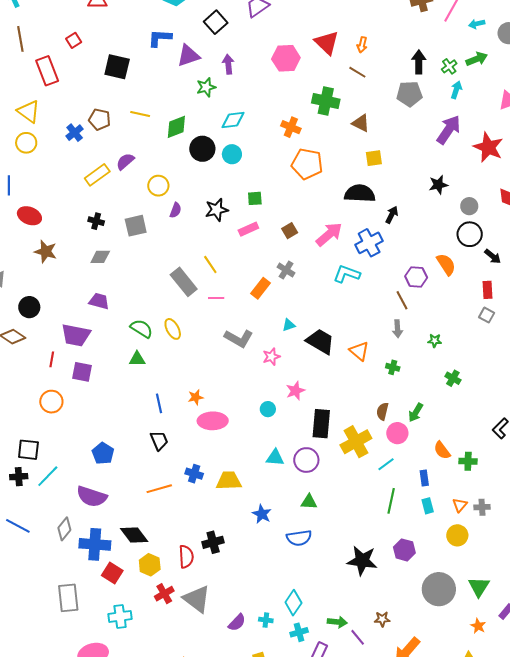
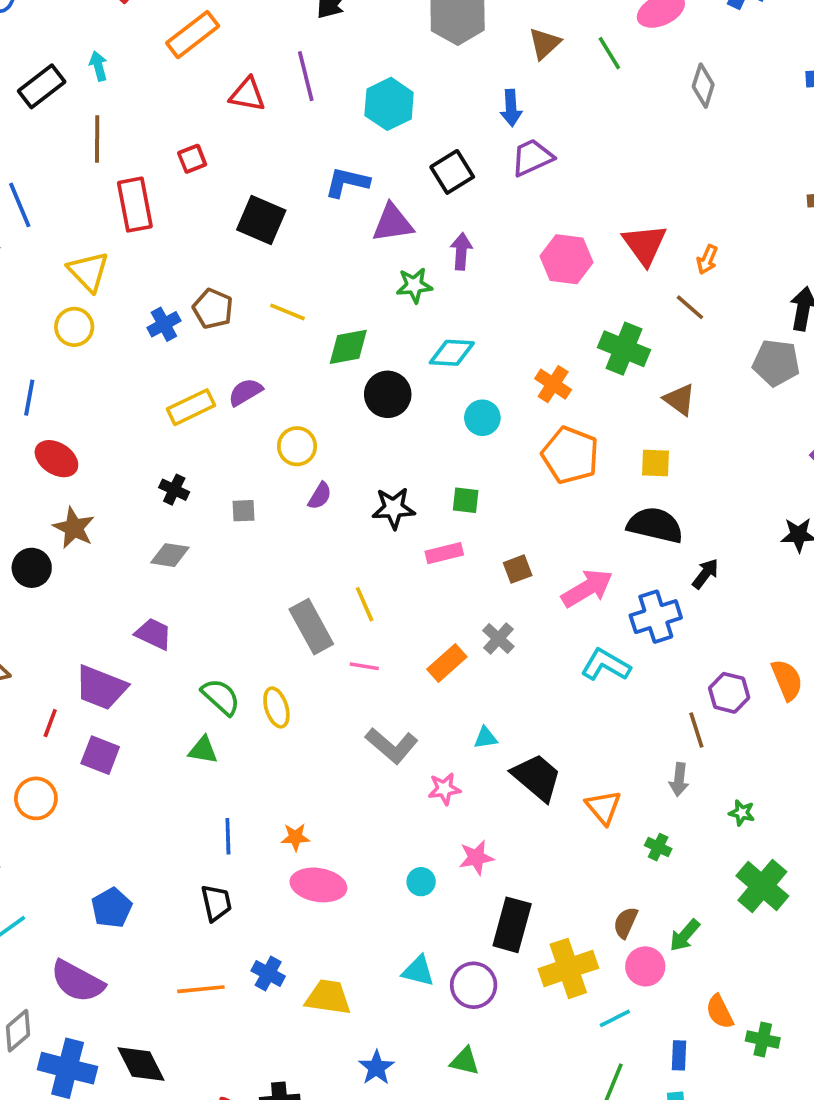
cyan circle: (232, 154) -> (482, 418), moved
yellow square: (374, 158) -> (655, 463), moved
gray square: (136, 226) -> (244, 511), size x0.6
black circle: (29, 307) -> (32, 568), moved
green cross: (453, 378) -> (762, 886), size x1.8

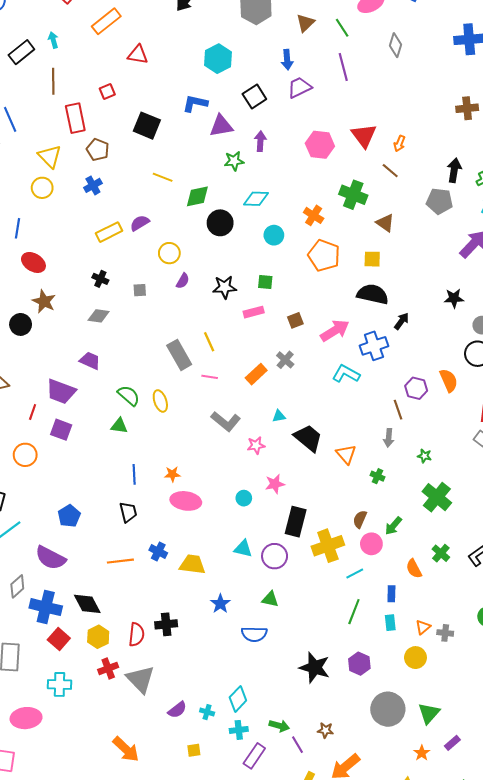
purple line: (306, 76) -> (343, 67), moved
brown pentagon: (213, 309) -> (98, 150), moved
green cross: (763, 1039) -> (441, 553), moved, turned 30

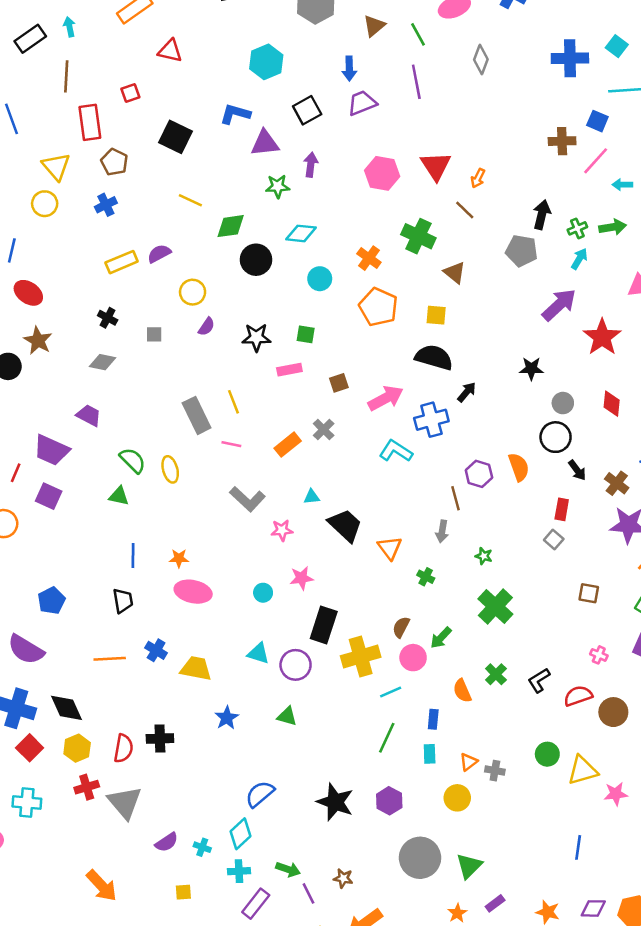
blue semicircle: (254, 634) -> (260, 794), moved, turned 135

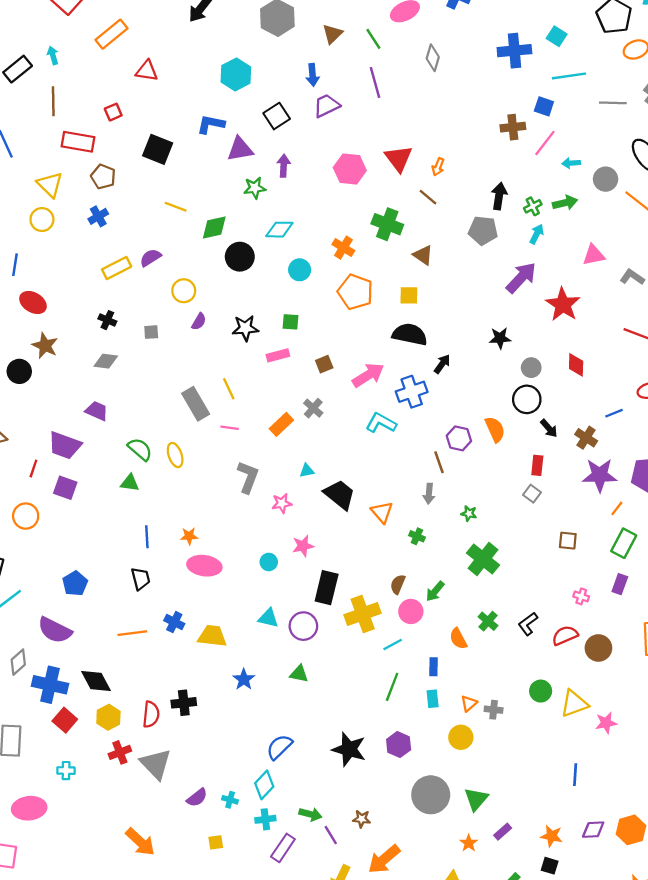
red rectangle: (90, 122) -> (78, 142), turned -68
gray L-shape: (247, 499) -> (248, 477), turned -108
cyan cross: (27, 803) -> (66, 771), size x0.7

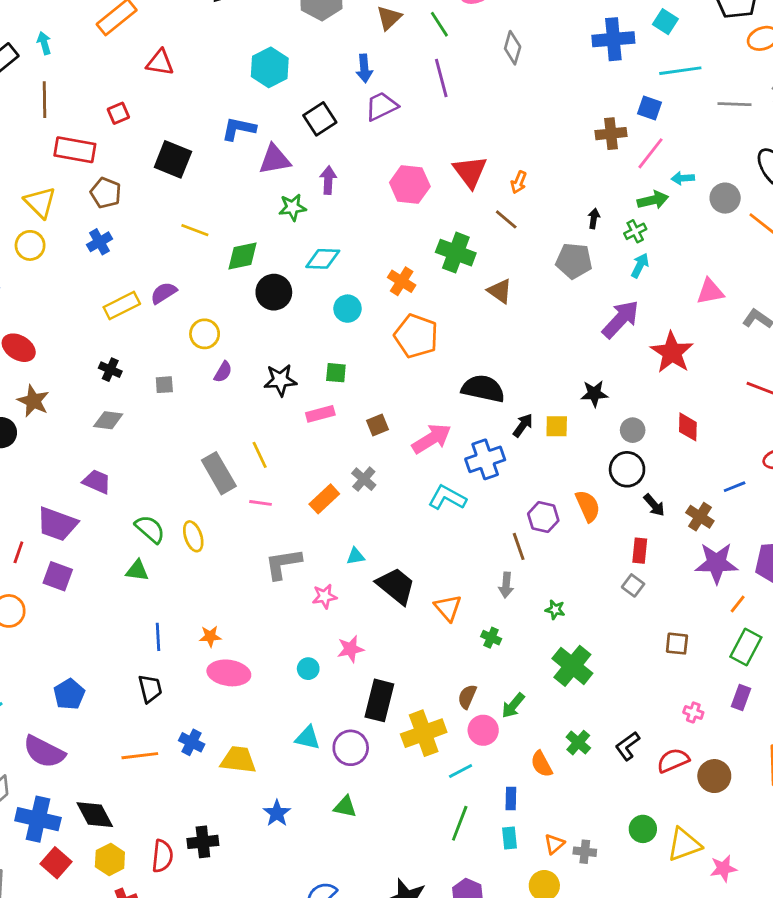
black arrow: (499, 196) -> (594, 219), size x0.6
green arrow: (565, 203) -> (653, 200), moved
yellow square: (409, 295) -> (557, 426), moved
gray L-shape: (248, 477) -> (283, 564), turned -120

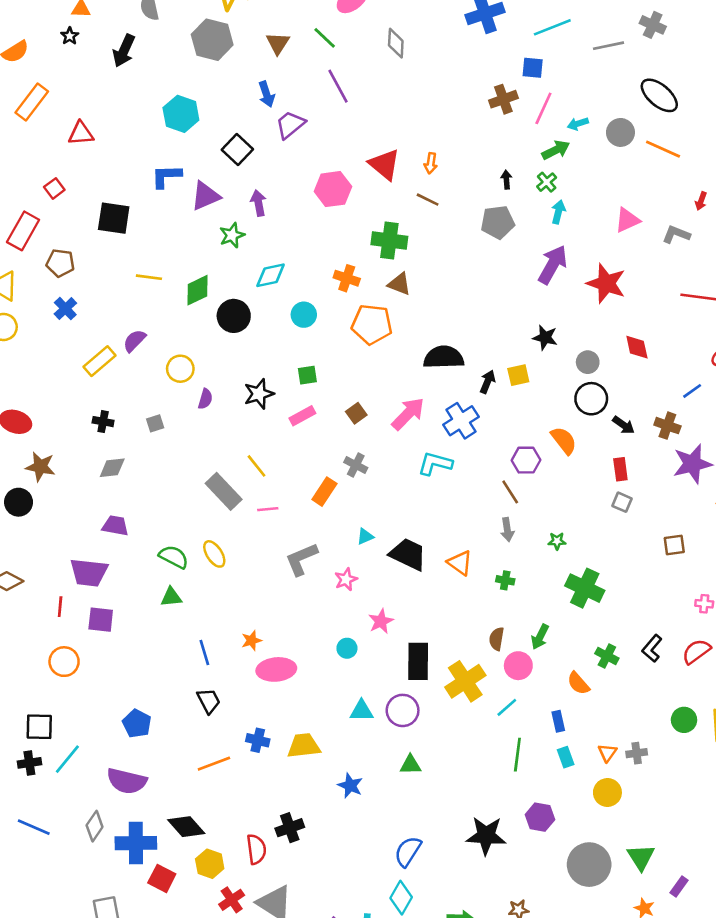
red rectangle: (75, 150) -> (23, 231), turned -57
brown triangle: (500, 291) -> (399, 284), moved
black star: (594, 394) -> (545, 338), turned 30

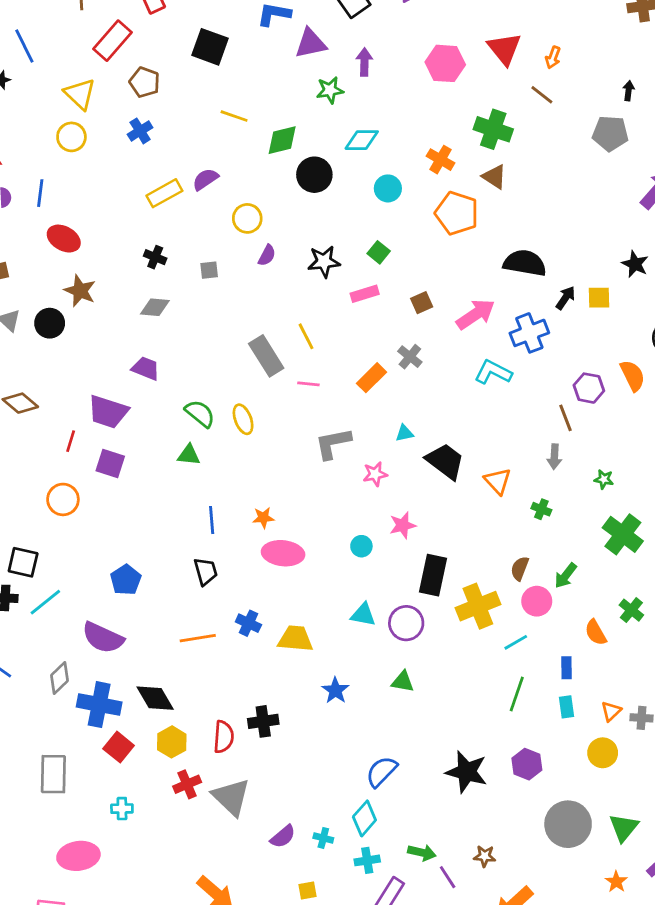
green square: (307, 375) -> (379, 252), turned 36

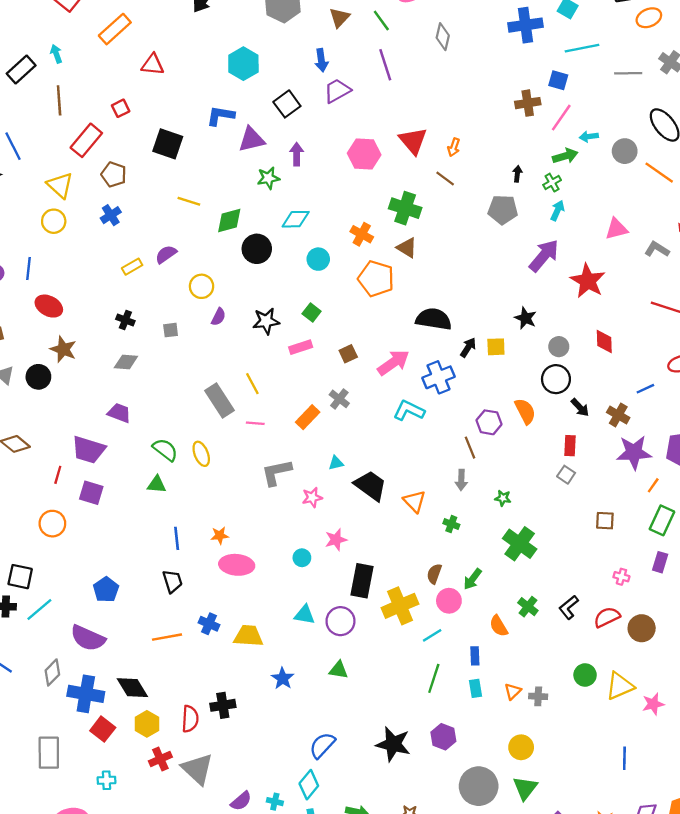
yellow rectangle: (164, 193) -> (132, 267), size x0.7
yellow circle: (603, 753) -> (521, 747), moved

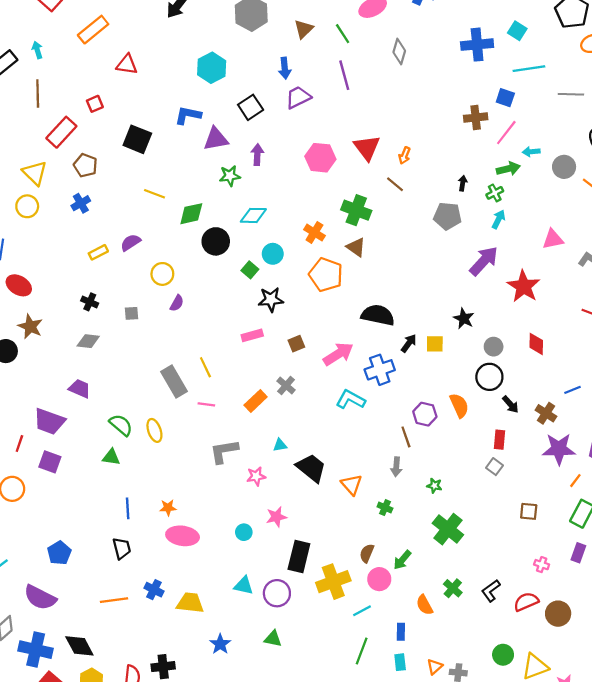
green square: (312, 312) -> (250, 270), moved
black star: (266, 321) -> (271, 299), moved

